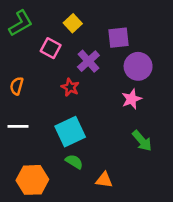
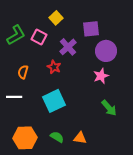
green L-shape: (21, 23) -> (16, 35), moved
orange semicircle: (17, 86) -> (23, 72), moved
green semicircle: (74, 162) -> (57, 137), moved

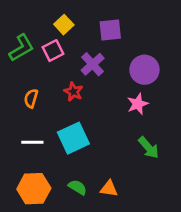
yellow square: (56, 18) -> (64, 25), moved
purple square: (91, 29) -> (110, 30), moved
pink square: (39, 37) -> (53, 51), turned 35
white line: (14, 97) -> (32, 142), moved

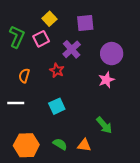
green L-shape: (21, 48) -> (17, 37), turned -35
cyan square: (73, 138) -> (57, 106), size x0.7
white line: (32, 142) -> (16, 103), moved
green arrow: (149, 148) -> (104, 125), moved

